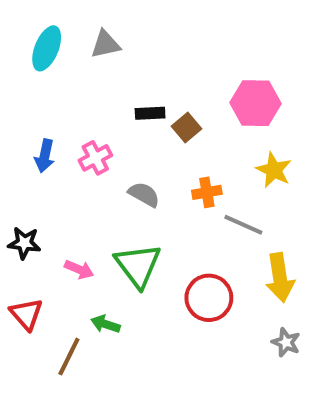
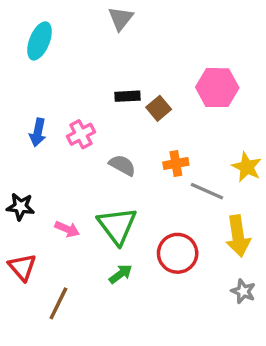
gray triangle: (105, 44) -> (121, 18), moved, turned -40
yellow star: (274, 170) -> (247, 167), moved
green arrow: (105, 324) -> (121, 274), moved, turned 125

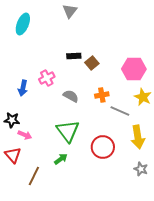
pink hexagon: (217, 88) -> (134, 69), moved
blue arrow: (38, 132) -> (23, 88), moved
pink arrow: (67, 229) -> (25, 135), moved
green arrow: (121, 274) -> (61, 159), moved

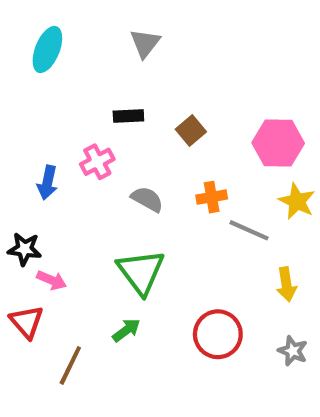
gray triangle: (70, 11) -> (145, 43), moved
black rectangle: (74, 56) -> (128, 116), moved
yellow arrow: (138, 137) -> (286, 284), size x0.7
red circle: (103, 147) -> (218, 334), moved

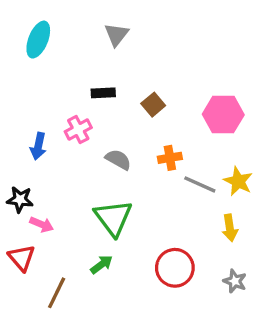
yellow star: (297, 201) -> (238, 181), moved

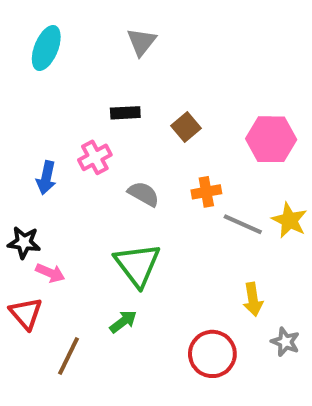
yellow arrow: (230, 228) -> (253, 299), moved
red circle: (175, 268) -> (212, 354), moved

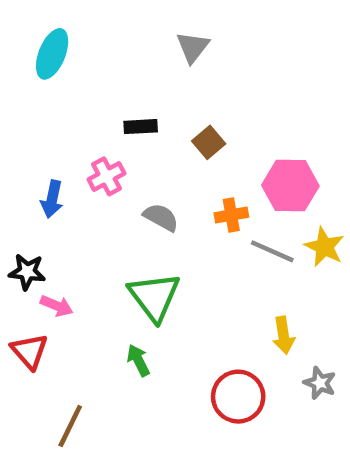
gray triangle: (141, 42) -> (193, 47), moved
pink hexagon: (271, 139) -> (290, 186), moved
green arrow: (123, 322) -> (138, 360), turned -80
brown line: (69, 356) -> (70, 426), moved

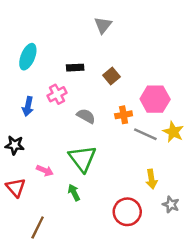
cyan ellipse: (52, 54) -> (28, 57), moved
pink arrow: (57, 306) -> (45, 171), moved

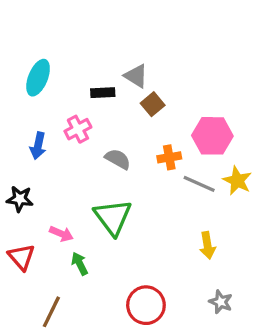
gray triangle: (103, 25) -> (136, 76), moved, turned -36
green arrow: (74, 192) -> (80, 264), moved
gray star: (171, 205) -> (221, 302), moved
red circle: (127, 212) -> (146, 305), moved

